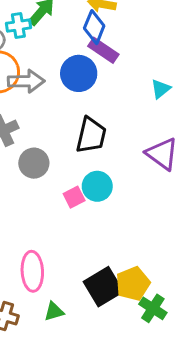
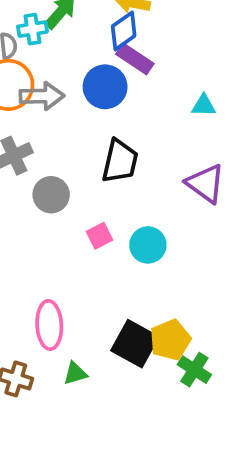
blue diamond: (94, 27) -> (124, 31), turned 32
cyan triangle: (161, 89) -> (204, 105), turned 40
cyan circle: (97, 186) -> (148, 245), moved
black square: (103, 287) -> (135, 344), turned -30

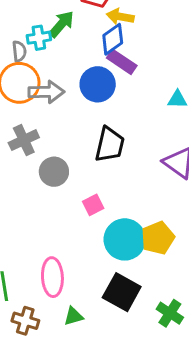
cyan circle: (148, 245) -> (125, 239), moved, size x1.4
yellow pentagon: (170, 340) -> (158, 238), moved

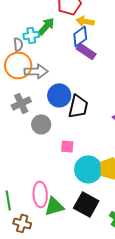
blue circle: (98, 84) -> (59, 95), moved
pink square: (93, 205) -> (67, 146), turned 32
green triangle: (74, 316) -> (54, 206), moved, size x1.5

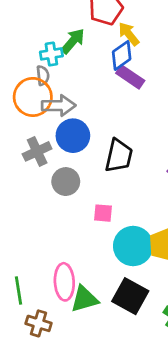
yellow arrow: (85, 21) -> (129, 34), turned 42
gray semicircle: (18, 44) -> (43, 75), moved
blue circle: (59, 95) -> (73, 136), moved

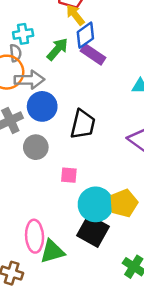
yellow arrow: (129, 34) -> (75, 15), moved
green arrow: (73, 41) -> (57, 49), moved
black square: (130, 296) -> (93, 231), moved

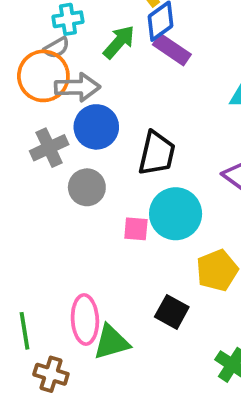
gray semicircle: (15, 53) -> (57, 48), turned 66
cyan circle: (96, 204) -> (176, 214), moved
black square: (93, 231) -> (172, 312), size x0.7

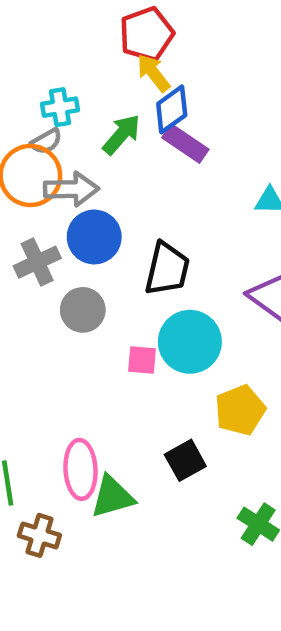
black square: (172, 312) -> (185, 460), turned 32

